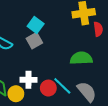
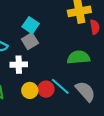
white cross: (28, 80) -> (19, 65), moved
yellow circle: (16, 94) -> (30, 90), moved

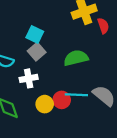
green semicircle: (78, 57) -> (76, 58), moved
cyan line: (60, 86) -> (76, 95), turned -30

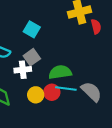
gray square: (37, 52) -> (32, 57), moved
green semicircle: (76, 58) -> (60, 72), moved

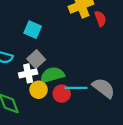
green semicircle: (60, 72) -> (52, 75), moved
yellow circle: (36, 95) -> (39, 90), moved

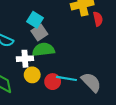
gray square: (36, 59) -> (39, 33), moved
green semicircle: (52, 75) -> (43, 50), moved

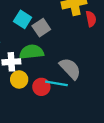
gray square: (39, 33) -> (41, 28), moved
gray semicircle: (91, 82) -> (70, 69), moved

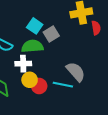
green semicircle: (31, 52) -> (32, 46), moved
red circle: (41, 87) -> (39, 86), moved

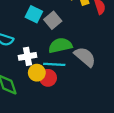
green semicircle: (32, 46) -> (60, 45), moved
cyan line: (63, 85) -> (54, 64), moved

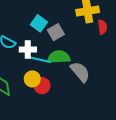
white cross: (27, 56) -> (28, 50), moved
cyan line: (54, 64) -> (40, 60), moved

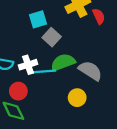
cyan square: (39, 23) -> (38, 19), moved, turned -35
yellow circle: (32, 79) -> (77, 98), moved
red circle: (42, 86) -> (18, 91), moved

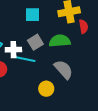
gray square: (52, 37) -> (35, 42), moved
green semicircle: (63, 62) -> (60, 41), moved

